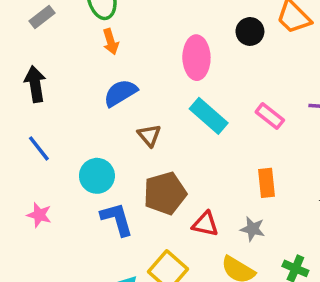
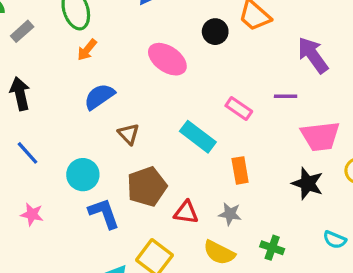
orange arrow: (111, 42) -> (87, 50), turned 60
pink ellipse: (196, 58) -> (167, 59), turned -51
cyan rectangle: (209, 116) -> (198, 137), moved

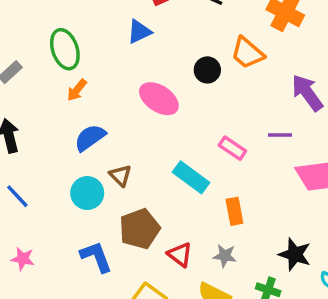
cyan circle: (83, 175) -> (87, 193), moved
black star: (308, 184) -> (295, 254), moved
red triangle: (186, 212) -> (180, 255), turned 30

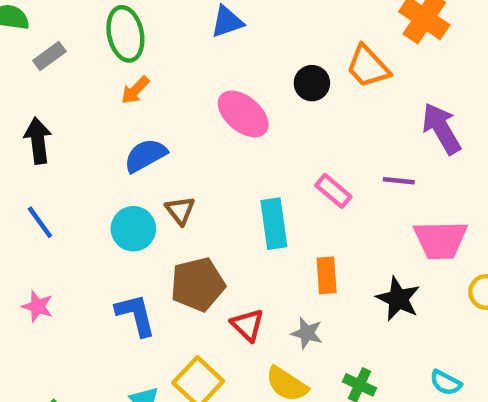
cyan rectangle: (191, 177) -> (274, 224), turned 39
black star: (295, 254) -> (398, 299), moved

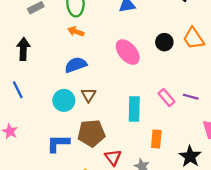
orange arrow: (135, 90) -> (76, 32), turned 56
purple line: (399, 181) -> (191, 97), moved
blue L-shape: (136, 315) -> (58, 143), turned -85

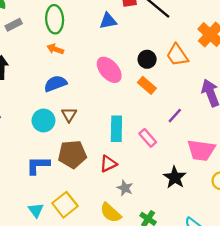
purple line: (191, 97) -> (175, 116), turned -63
pink rectangle: (166, 98) -> (148, 138), moved
orange rectangle: (156, 139) -> (147, 85), moved, turned -54
red triangle: (113, 157) -> (108, 164), moved, turned 42

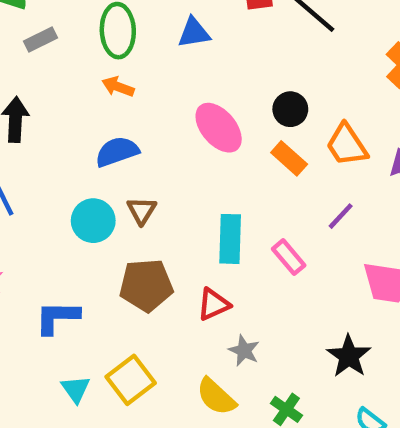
blue triangle: (108, 21) -> (194, 33), moved
orange trapezoid: (177, 55) -> (347, 145), moved
blue L-shape: (38, 165) -> (57, 317), moved
black star: (175, 177) -> (349, 356), moved

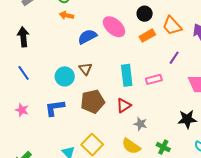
blue semicircle: (117, 152) -> (87, 37), moved
orange rectangle: (289, 158) -> (147, 36), turned -63
pink rectangle: (289, 257) -> (154, 79), turned -56
blue L-shape: (57, 317) -> (55, 108), moved
black star: (349, 356) -> (187, 119), turned -30

